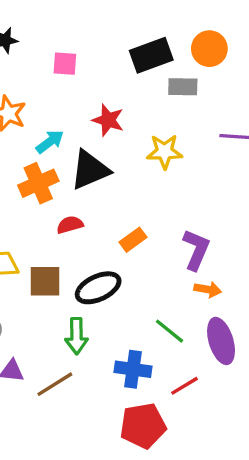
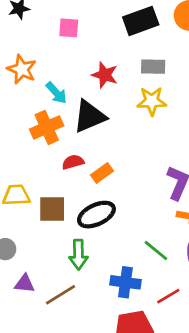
gray rectangle: (183, 87) -> (153, 67), moved
cyan arrow: (50, 142) -> (56, 93), turned 85
orange rectangle: (133, 240) -> (102, 173), moved

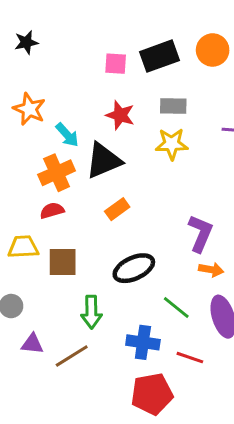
pink square: (69, 28) -> (116, 64), moved
red semicircle: (73, 162) -> (52, 211), moved
orange rectangle: (102, 173) -> (117, 209), moved
black ellipse: (96, 215) -> (134, 268), moved
red line: (168, 296) -> (190, 358), turned 50

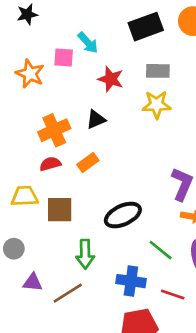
pink square: (116, 64) -> (64, 57), moved
cyan arrow: (67, 135) -> (88, 43), moved
black triangle: (104, 161) -> (96, 119), size x0.6
orange rectangle: (117, 209) -> (88, 163), moved

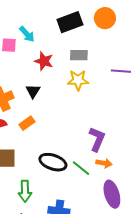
black triangle: (96, 119) -> (33, 91), turned -35
black ellipse: (123, 215) -> (53, 162), turned 44
green line: (161, 250) -> (81, 168), moved

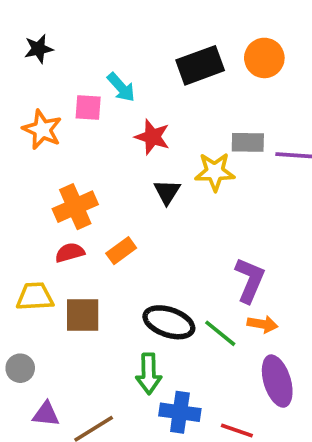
gray rectangle: (79, 55) -> (248, 142), moved
black triangle: (33, 91) -> (167, 192), moved
green arrow: (25, 191) -> (149, 374), moved

